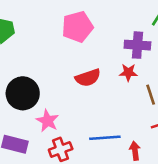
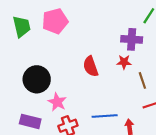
pink pentagon: (77, 27) -> (55, 21), moved
red semicircle: (88, 78) -> (91, 66), turned 90

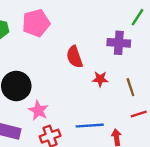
red star: (124, 62) -> (100, 79), moved
red semicircle: (91, 66) -> (75, 57), moved

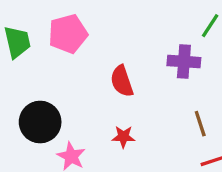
red star: (100, 79) -> (123, 137), moved

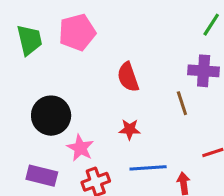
purple cross: (184, 62) -> (204, 71), moved
brown line: (200, 124) -> (182, 103), moved

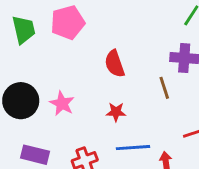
black circle: (51, 116) -> (21, 101), moved
pink star: (80, 148) -> (62, 103), moved

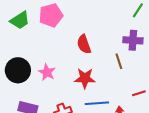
green trapezoid: (24, 30) -> (20, 20), turned 70
red star: (116, 112) -> (85, 78), size x1.5

